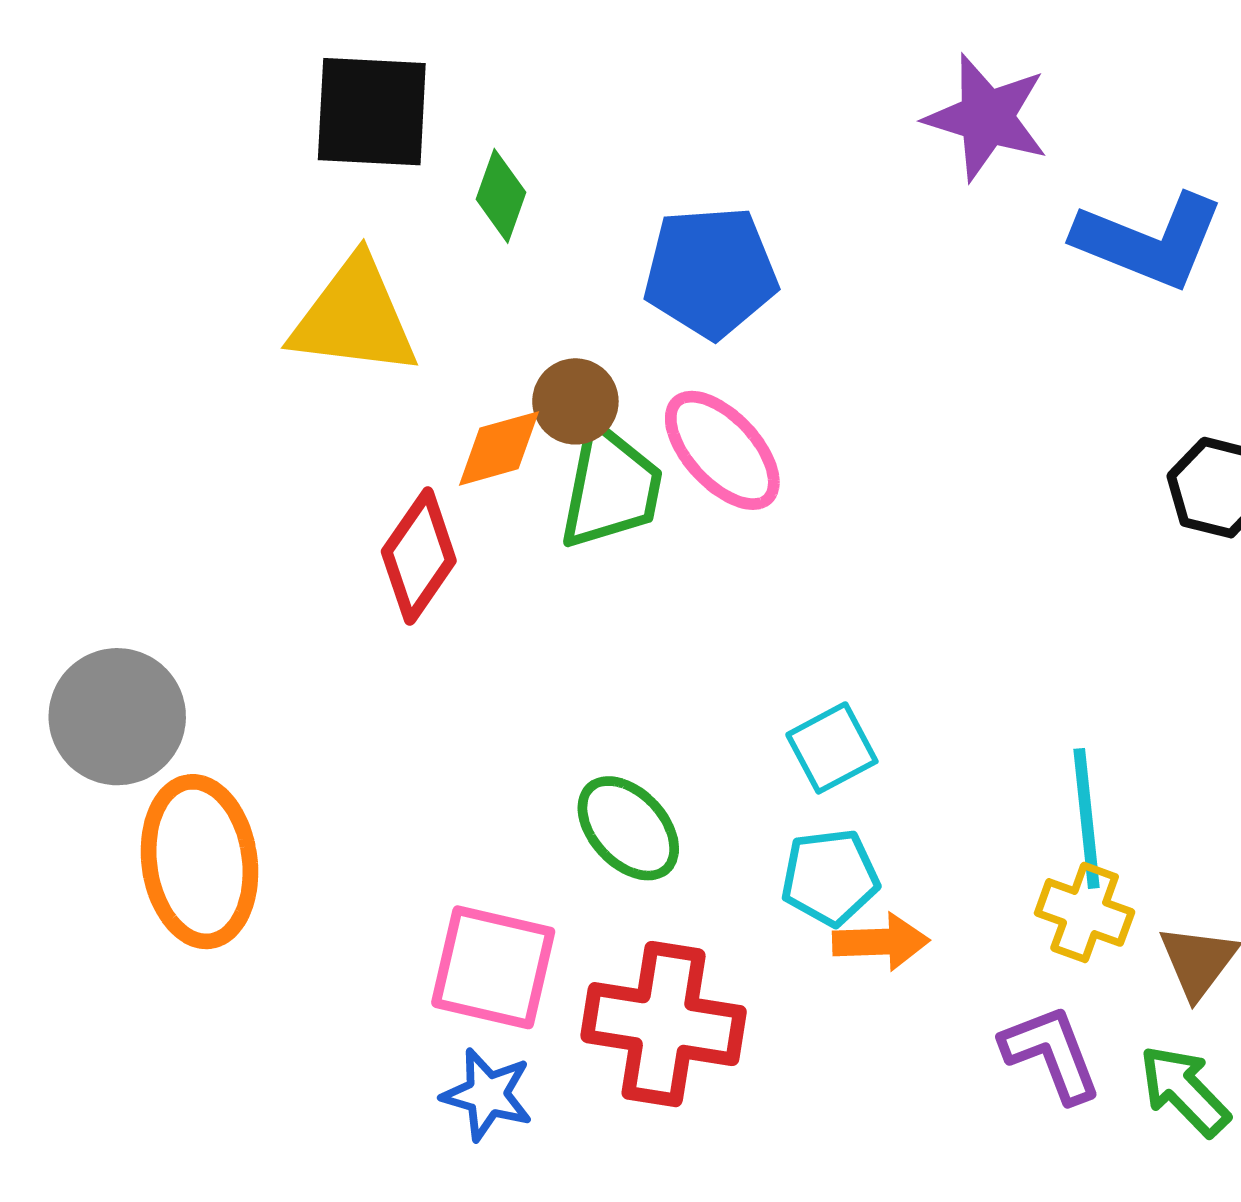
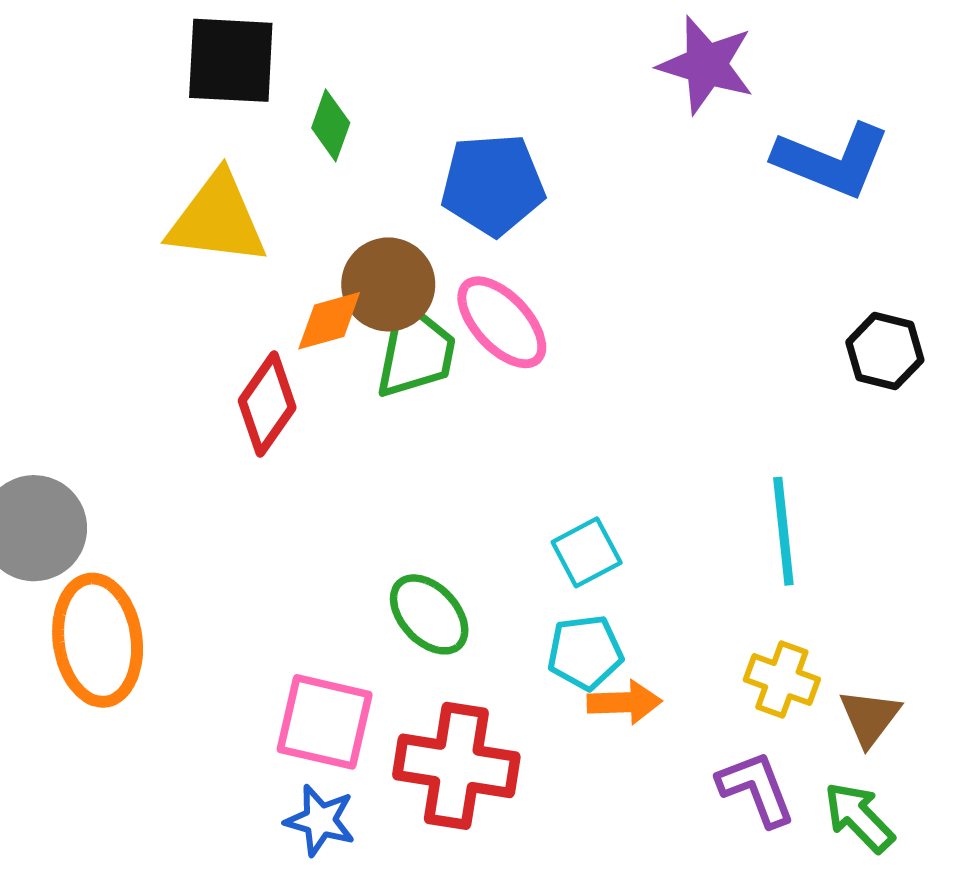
brown circle: (575, 401) -> (388, 284), size x1.4
cyan line: (1086, 818) -> (783, 531), moved

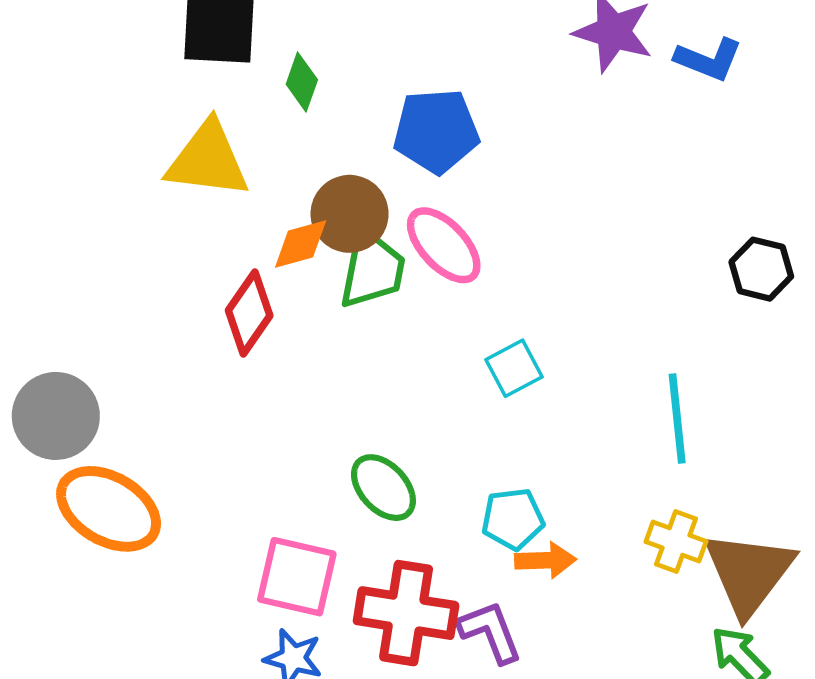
blue L-shape: (832, 160) -> (709, 59), moved, size x0.7
cyan square: (587, 552) -> (514, 368), moved
orange ellipse: (98, 640) -> (109, 509), turned -52
brown triangle: (870, 717) -> (749, 573), size x1.8
purple L-shape: (756, 789) -> (490, 632), moved

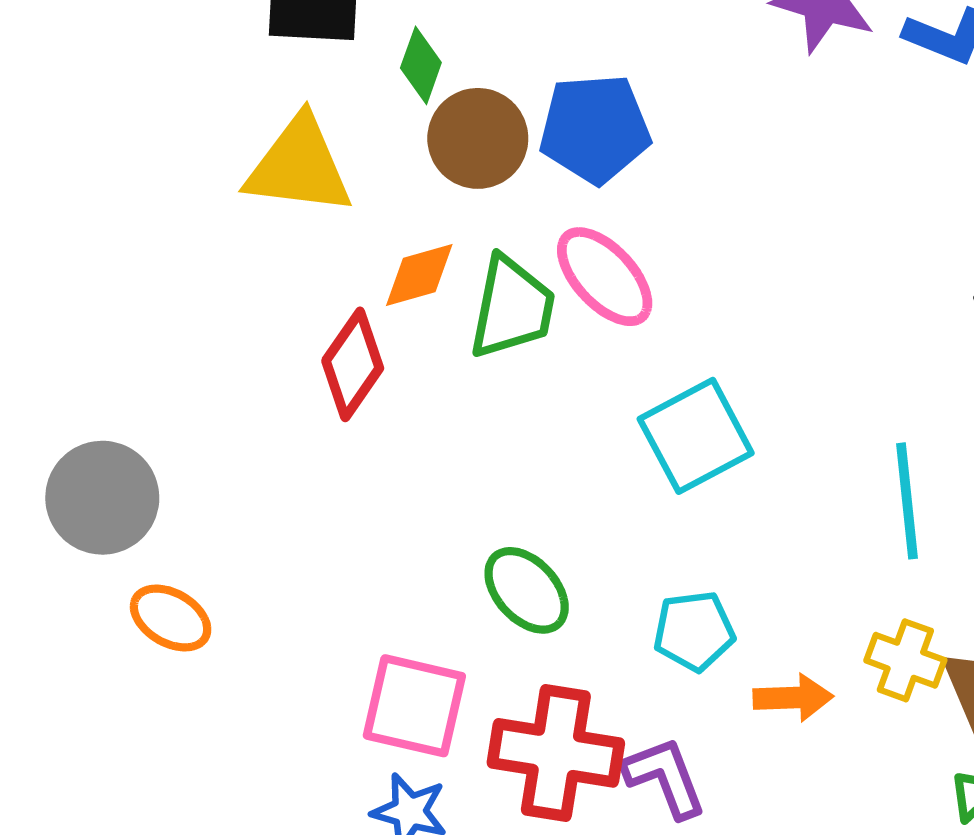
brown circle: (350, 214) -> (478, 138), moved
cyan square: (514, 368) -> (696, 436), size x1.5
orange ellipse: (109, 509) -> (171, 618), size x0.6
orange arrow: (545, 560) -> (793, 698), moved

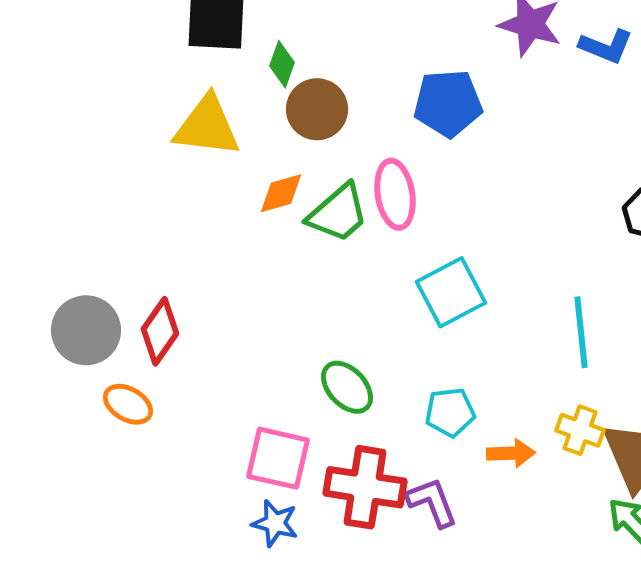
blue pentagon: (595, 129) -> (448, 103), moved
pink ellipse: (605, 277) -> (395, 194), turned 34
green trapezoid: (512, 307) -> (338, 213), turned 38
red diamond: (353, 364) -> (160, 331), moved

